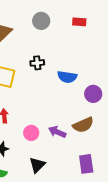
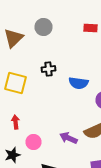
gray circle: (41, 21) -> (44, 27), moved
pink circle: (31, 133) -> (34, 142), moved

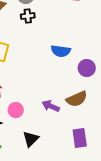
black cross: (48, 69) -> (28, 16), moved

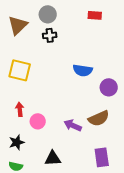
pink circle: (16, 110) -> (38, 121), moved
black triangle: (31, 139) -> (53, 158), turned 42

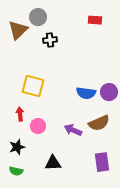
gray circle: (48, 14) -> (38, 17), moved
yellow square: (20, 70) -> (33, 86), moved
blue semicircle: (83, 70) -> (86, 93), moved

